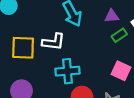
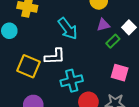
yellow square: (23, 48) -> (28, 66), turned 30

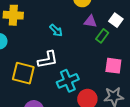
purple triangle: (103, 25) -> (90, 21), turned 32
cyan arrow: (68, 29) -> (56, 30), size x0.6

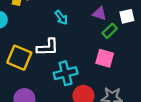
white square: (116, 20) -> (127, 16), turned 32
pink square: (113, 66) -> (105, 58), moved

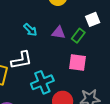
purple triangle: (99, 14) -> (59, 33), moved

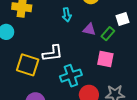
cyan arrow: (30, 30) -> (67, 15), moved, turned 32

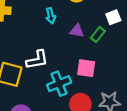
pink square: (105, 59) -> (86, 68), moved

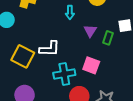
purple triangle: (77, 31) -> (90, 31), turned 40
green rectangle: (98, 34) -> (108, 38), turned -32

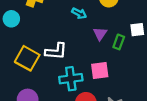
cyan arrow: (70, 12) -> (79, 13), turned -64
pink square: (91, 65) -> (100, 71), turned -30

